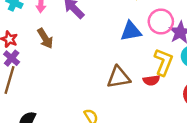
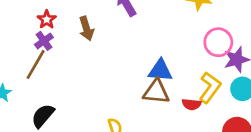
blue triangle: (131, 31) -> (160, 70), moved

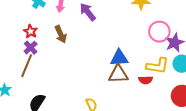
yellow L-shape: (210, 88) -> (158, 66), turned 70

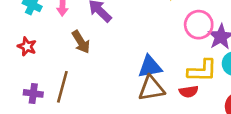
brown arrow: (61, 34) -> (81, 42), moved
purple cross: (31, 48) -> (33, 93), moved, turned -32
brown line: (27, 66) -> (62, 87), moved

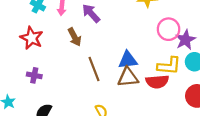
red star: (27, 47) -> (32, 38), size x1.5
brown line: (62, 87) -> (94, 69), moved, turned -40
red semicircle: (189, 92) -> (157, 82), size x1.5

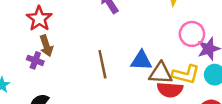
brown arrow: (75, 37) -> (46, 46), moved
brown triangle: (128, 77) -> (161, 73), moved

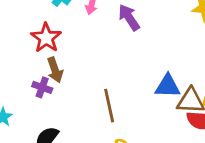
brown line: (102, 64) -> (109, 106), moved

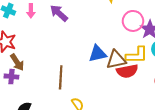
brown line: (109, 106) -> (61, 77), turned 30

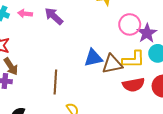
pink arrow: (31, 11) -> (25, 14), turned 96
red semicircle: (127, 71) -> (133, 85), moved

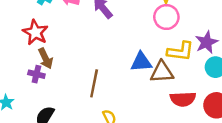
pink circle: (130, 24) -> (166, 17), moved
yellow L-shape: (133, 60) -> (180, 51), moved

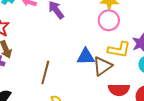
brown triangle: (162, 72) -> (102, 66), turned -35

